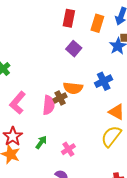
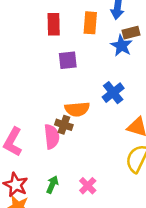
purple square: (74, 49) -> (68, 60), turned -35
brown cross: (60, 98) -> (64, 125), turned -32

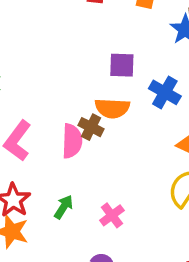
purple square: (68, 60) -> (122, 65), moved
blue cross: (113, 93) -> (165, 92), turned -30

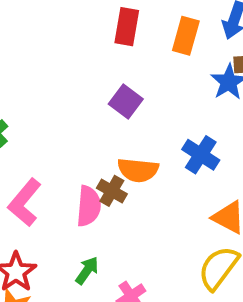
purple square: (122, 65) -> (126, 101), moved, turned 32
green arrow: (64, 207) -> (87, 270), moved

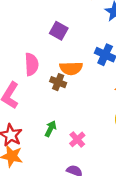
pink semicircle: (89, 206) -> (32, 64), moved

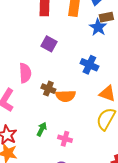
orange semicircle: (71, 68) -> (66, 96), moved
pink cross: (77, 139) -> (65, 139), turned -32

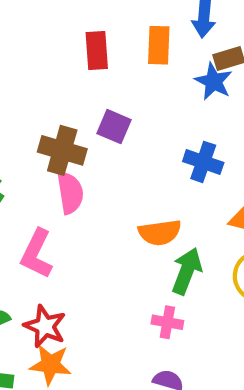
brown cross: (48, 89) -> (62, 150), moved, size x1.5
green arrow: (42, 129) -> (187, 271), moved, size x1.5

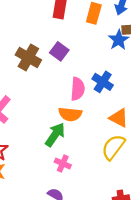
pink semicircle: (70, 193) -> (78, 89), moved
green arrow: (187, 271) -> (55, 135), moved

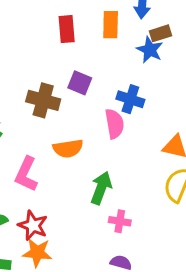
blue cross: (103, 82) -> (130, 99), moved
orange semicircle: (70, 114) -> (68, 148), moved

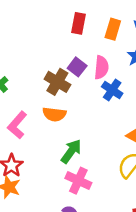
brown cross: (43, 100) -> (57, 82), moved
pink semicircle: (114, 124) -> (101, 67), moved
pink cross: (120, 221) -> (78, 181), size x1.5

